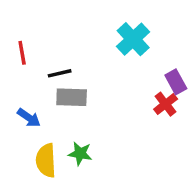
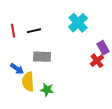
black line: (60, 73) -> (34, 31), moved
yellow semicircle: (46, 160) -> (28, 82), moved

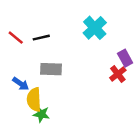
red line: (13, 31) -> (16, 38), turned -40
green star: (47, 90) -> (41, 114), moved

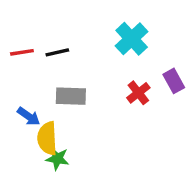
red line: (16, 38) -> (22, 52), turned -49
red cross: (118, 74) -> (138, 93), moved

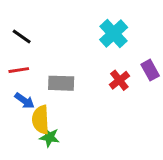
red line: (22, 52) -> (19, 70), moved
black line: (57, 52) -> (22, 36), moved, turned 48

